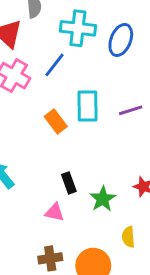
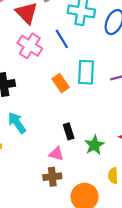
blue line: (54, 65) -> (62, 39), turned -72
brown cross: (50, 258) -> (52, 177), moved

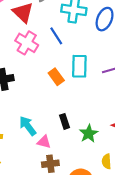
cyan arrow: (17, 123) -> (28, 126), moved
pink triangle: (56, 154) -> (44, 142), moved

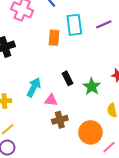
orange rectangle: (56, 77) -> (54, 38), turned 49
cyan arrow: (28, 126) -> (34, 87), turned 72

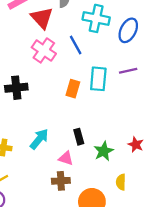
purple line: (104, 24) -> (128, 71), moved
pink triangle: (51, 100) -> (66, 158), moved

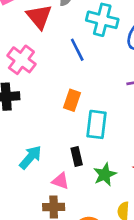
pink cross: (44, 50) -> (21, 60), moved
cyan rectangle: (98, 79) -> (96, 124), moved

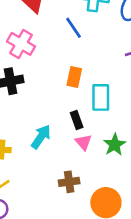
black rectangle: (77, 156) -> (77, 120), moved
pink triangle: (60, 181) -> (84, 142), moved, turned 36

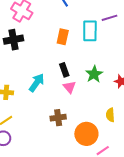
cyan rectangle: (101, 97) -> (90, 31), moved
green star: (115, 145) -> (94, 74), moved

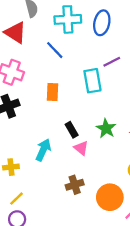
orange rectangle: (63, 37) -> (53, 92), moved

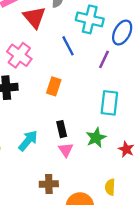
purple line: (112, 62) -> (104, 59), moved, turned -54
cyan rectangle: (92, 81) -> (109, 103), moved

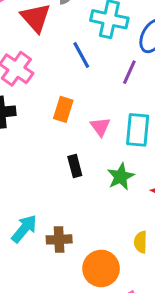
cyan arrow: (28, 141) -> (24, 229), moved
pink triangle: (66, 150) -> (100, 127), moved

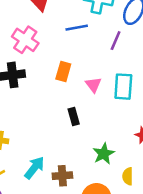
blue line: (81, 55) -> (77, 28), turned -70
green star: (121, 177) -> (104, 154), moved

